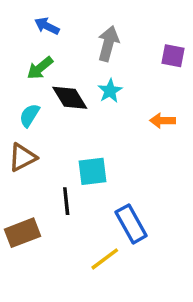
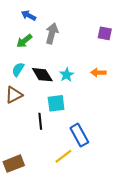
gray arrow: (108, 44) -> (52, 33), moved
cyan star: (110, 91) -> (67, 75), moved
black diamond: (70, 98) -> (42, 75), moved
brown rectangle: (22, 233) -> (14, 164), moved

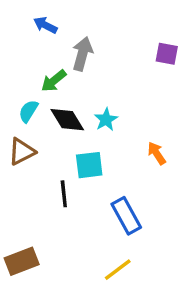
green arrow: (24, 41) -> (54, 81), moved
orange arrow: (98, 73) -> (157, 153), moved, turned 56
yellow line: (63, 156) -> (118, 270), moved

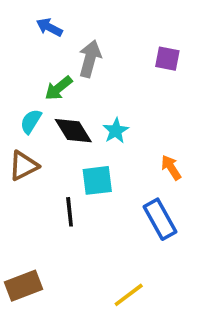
purple square: (167, 54) -> (167, 59), moved
blue rectangle: (126, 216) -> (160, 219), moved

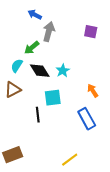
blue arrow: (49, 27) -> (35, 15), moved

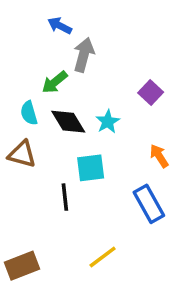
purple square: (91, 32) -> (151, 93), moved, turned 32
cyan semicircle: (17, 66) -> (29, 113), turned -48
brown triangle: (13, 90) -> (22, 154), turned 42
yellow line: (70, 160) -> (103, 257), moved

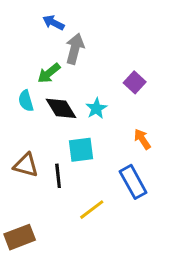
brown triangle: (22, 154) -> (26, 165), moved
yellow line: (103, 257) -> (92, 210), moved

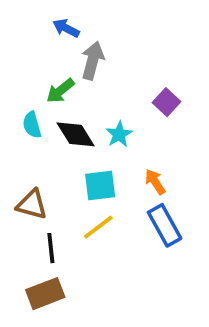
orange arrow: (142, 139) -> (155, 182), moved
black line: (58, 176) -> (51, 248), moved
yellow line: (92, 210) -> (98, 227), moved
brown rectangle: (20, 237) -> (45, 294), moved

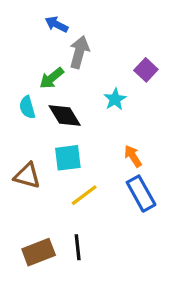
purple square: (166, 102) -> (146, 70), moved
cyan star: (119, 134) -> (115, 99), moved
cyan square: (100, 186) -> (68, 158), moved
black line: (51, 248) -> (78, 247), moved

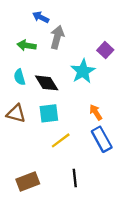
green arrow: (52, 78) -> (27, 45), moved, turned 48
cyan star: (115, 99) -> (83, 71), size x1.5
brown triangle: (27, 176) -> (16, 113), moved
black line: (78, 247) -> (75, 178), moved

